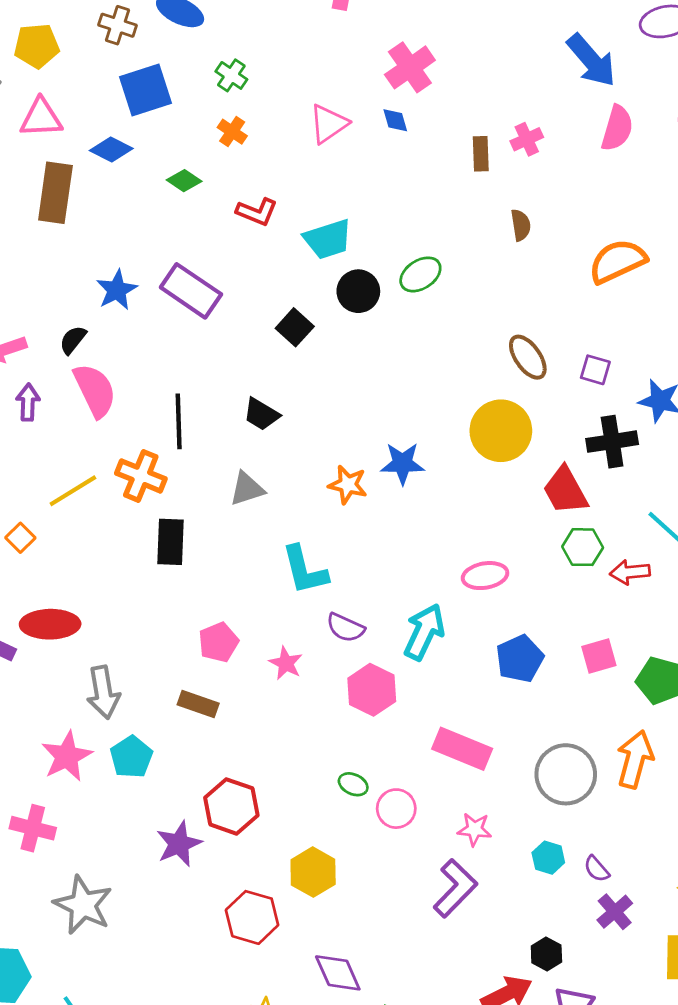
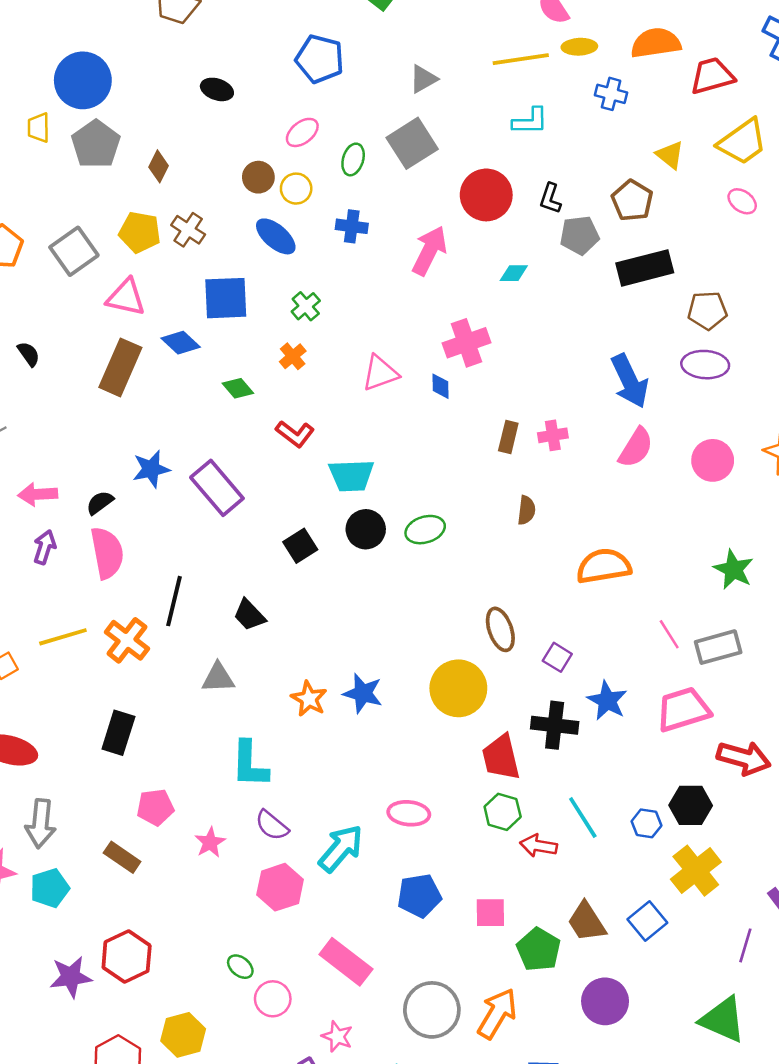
brown cross: (118, 25) -> (188, 230), moved
black rectangle: (170, 542) -> (118, 733), moved

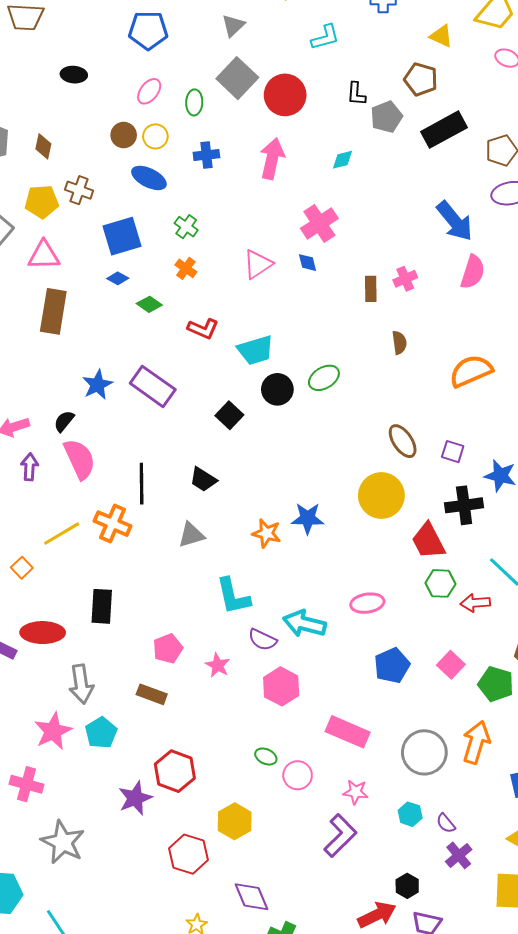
red circle: (486, 195) -> (285, 95), moved
blue diamond: (181, 343) -> (118, 278), moved, size x0.7
black rectangle: (118, 733) -> (102, 606), moved
cyan arrow: (341, 848) -> (304, 624), moved, turned -102
pink square: (490, 913) -> (451, 665), turned -32

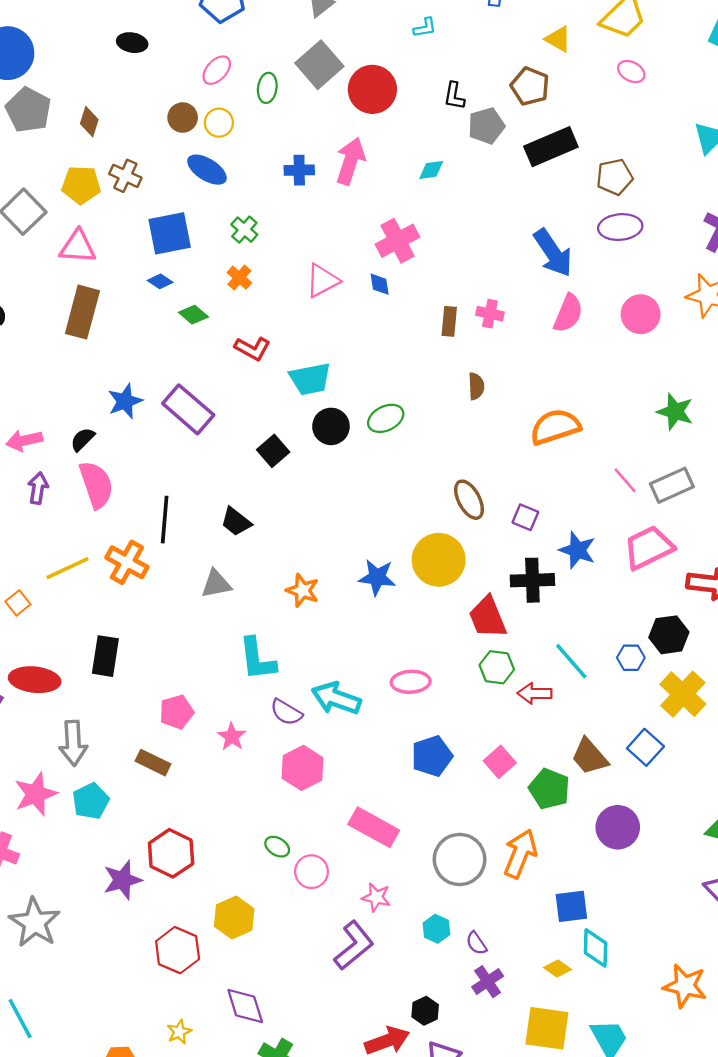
cyan L-shape: (325, 37) -> (425, 28), size x0.7
blue cross: (206, 155) -> (299, 170), moved
pink cross: (405, 279) -> (490, 314), turned 30
blue star: (308, 518) -> (377, 577), moved

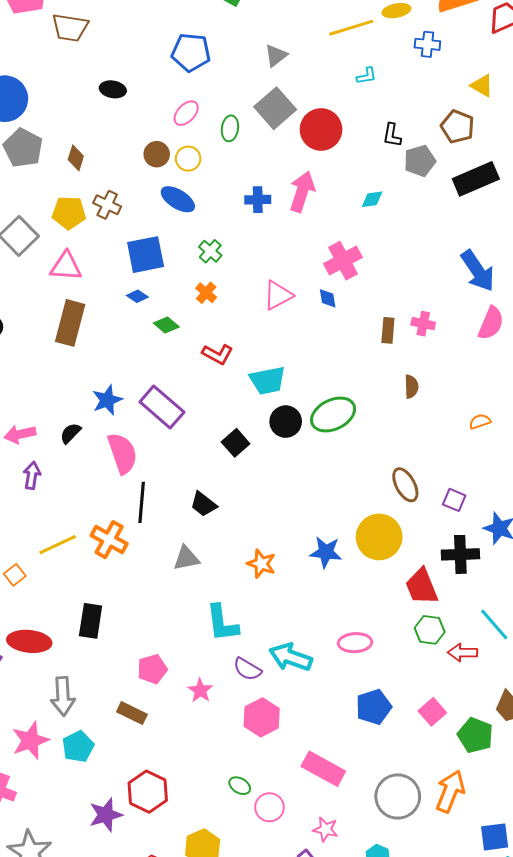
green ellipse: (386, 418) -> (333, 414), size x1.4
orange semicircle: (555, 427) -> (480, 422), size x0.5
pink semicircle: (96, 485) -> (122, 453), moved

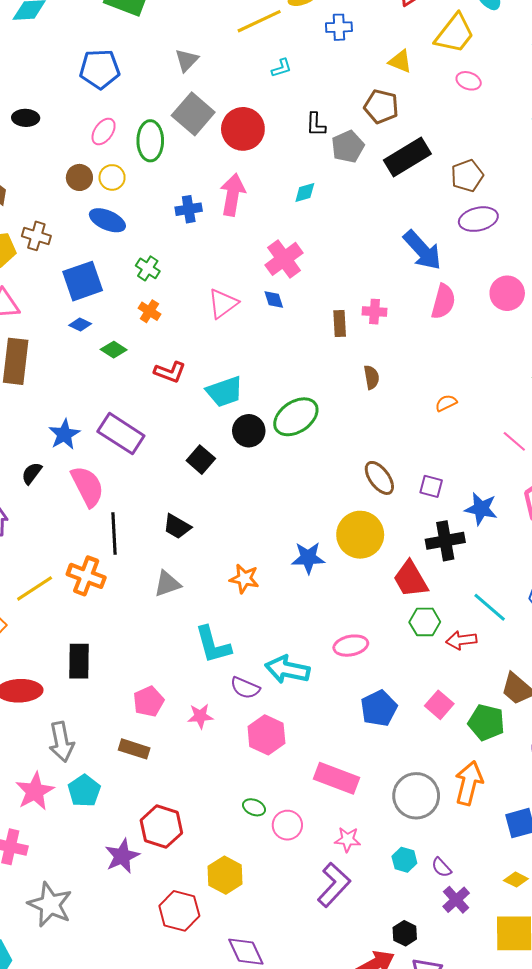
green ellipse: (230, 128) -> (150, 141), size x1.5
pink star: (200, 690) -> (200, 716), turned -30

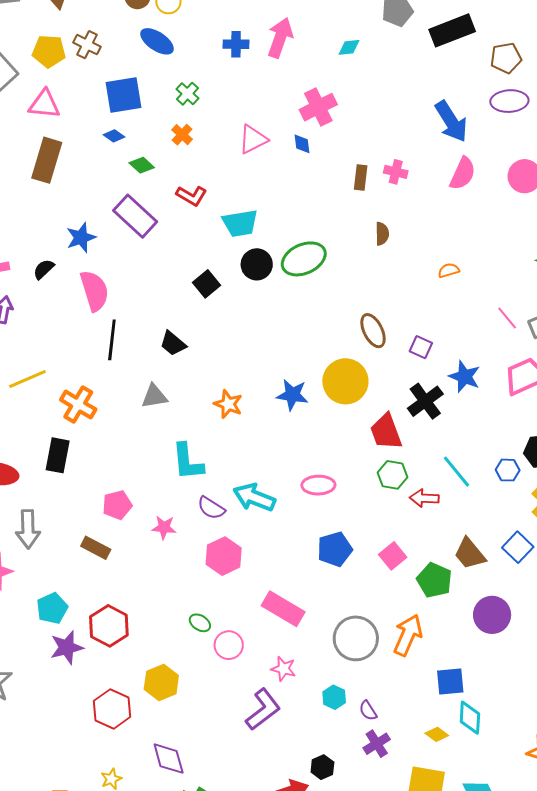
purple rectangle: (121, 434) -> (135, 216), moved
black cross: (445, 541) -> (425, 401), turned -36
orange cross: (86, 576) -> (78, 405), moved
cyan pentagon: (84, 791) -> (52, 608), moved

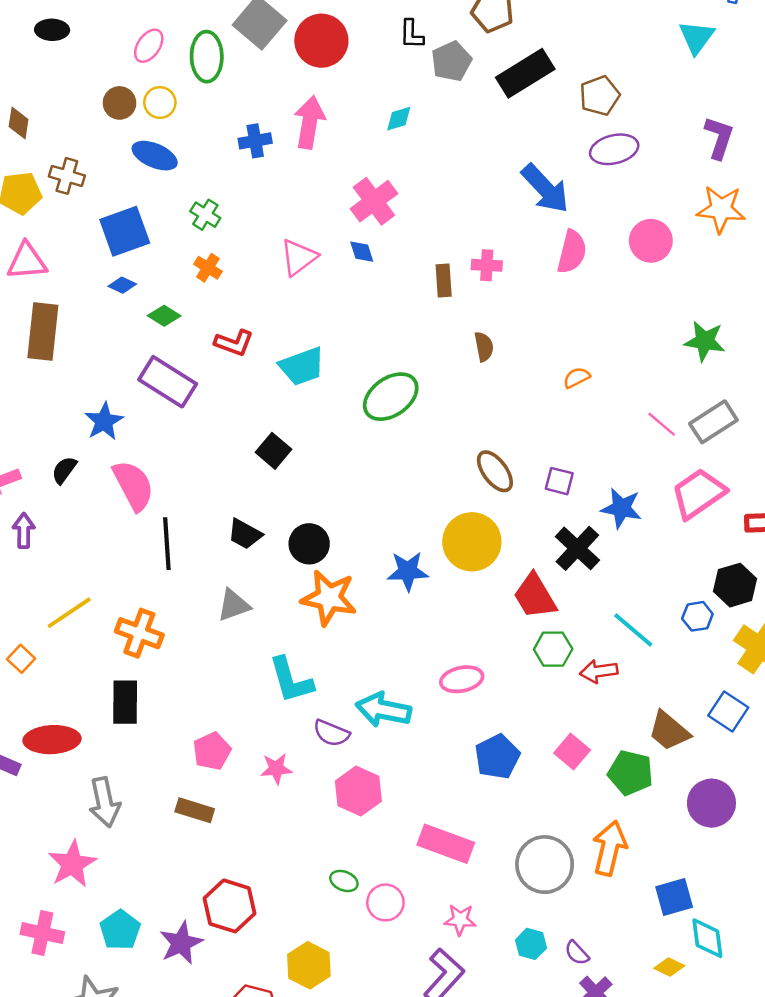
black circle: (257, 264) -> (309, 544), moved
orange star: (228, 404) -> (329, 598), size x1.5
cyan pentagon: (52, 608) -> (120, 930), moved

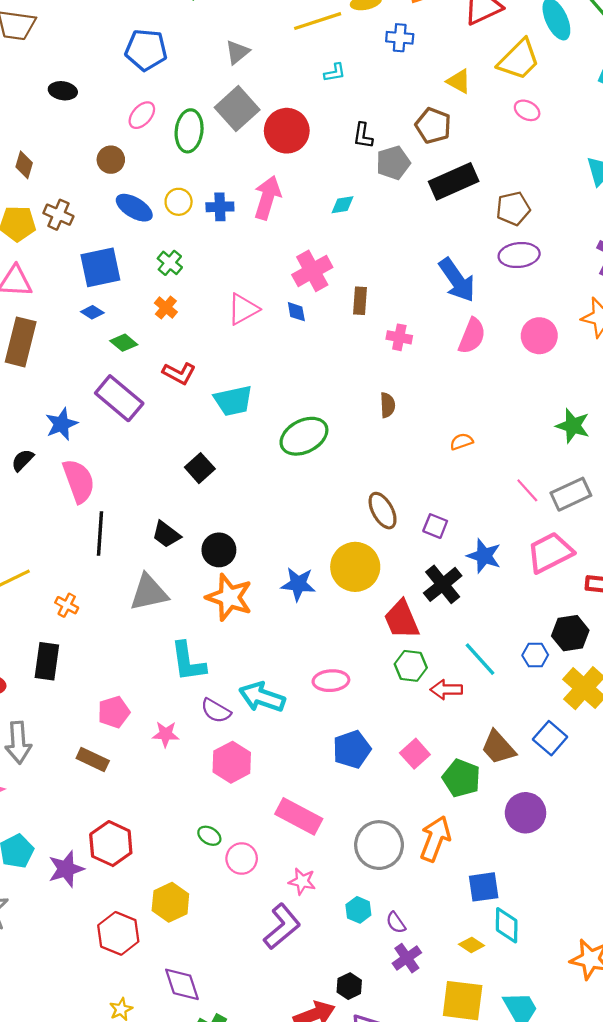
yellow circle: (160, 103) -> (179, 202), moved
brown rectangle: (444, 280) -> (360, 301), moved
gray triangle: (234, 605) -> (149, 593), size x1.4
orange cross: (139, 633) -> (67, 605), size x0.6

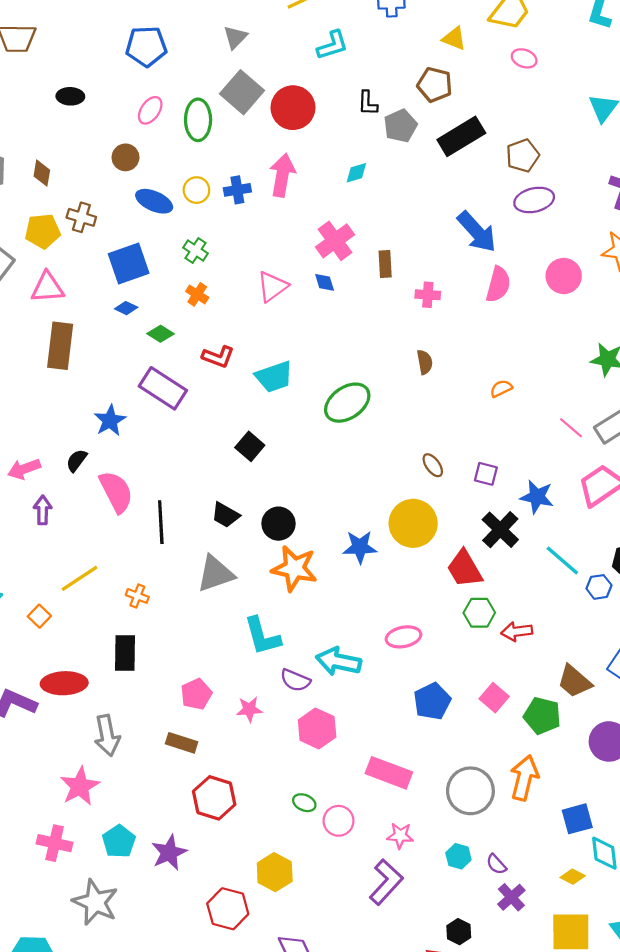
cyan L-shape: (335, 73) -> (332, 45), size x1.5
pink semicircle: (79, 481) -> (116, 492), moved
brown ellipse: (383, 511) -> (433, 465), size x0.7
cyan line: (480, 659) -> (562, 561), moved
red hexagon: (111, 844) -> (214, 798), moved

